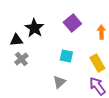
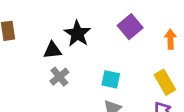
cyan square: (66, 56) -> (111, 79), moved

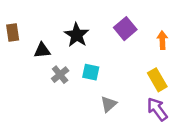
black triangle: (52, 50) -> (42, 50), moved
cyan square: (111, 79) -> (91, 72), moved

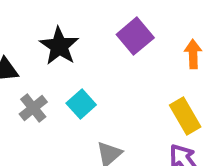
cyan square: (91, 72) -> (81, 104), turned 36

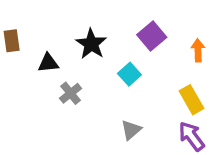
cyan square: (81, 104) -> (129, 74), moved

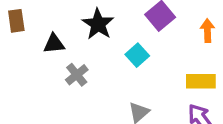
yellow rectangle: (192, 100) -> (201, 81), turned -60

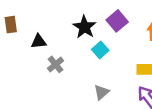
black star: (98, 24) -> (85, 27), moved

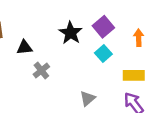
cyan square: (100, 50) -> (103, 53), moved

